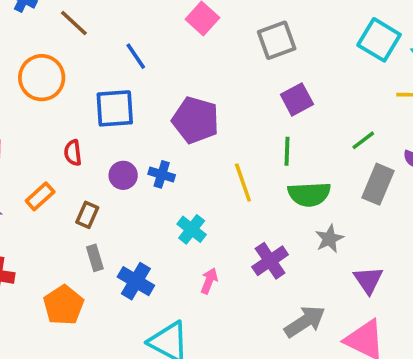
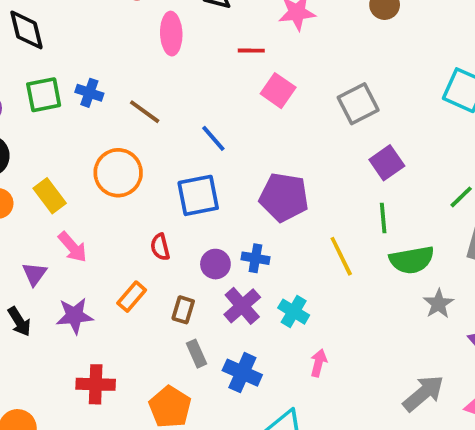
purple cross: (270, 261) -> (242, 306), moved

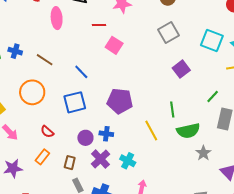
gray square: (358, 104) -> (168, 33), moved
purple square: (387, 163) -> (181, 69), moved
red semicircle: (160, 247) -> (47, 132), moved, turned -32

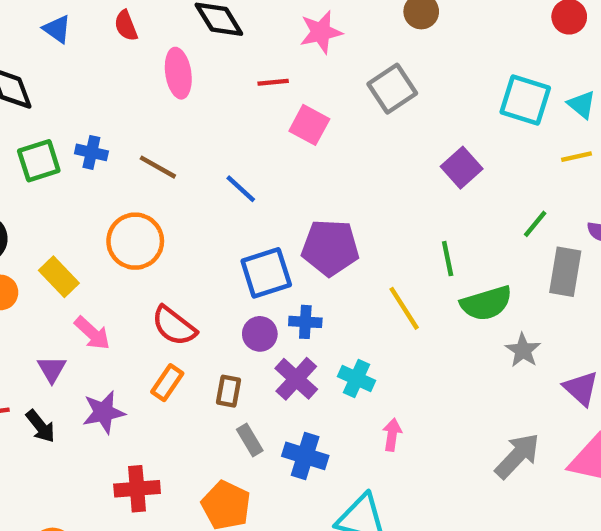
gray square: (168, 33) -> (392, 89), moved
blue square: (75, 102) -> (266, 273), moved
red semicircle: (47, 132) -> (174, 326), size x1.5

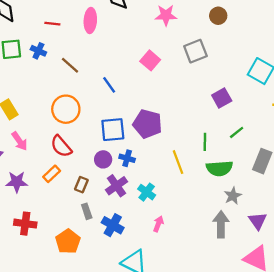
red line: (273, 82) -> (52, 24), moved
green line: (535, 224) -> (237, 132), moved
orange circle: (135, 241) -> (66, 109), moved
gray arrow: (517, 456) -> (221, 224), moved, turned -55

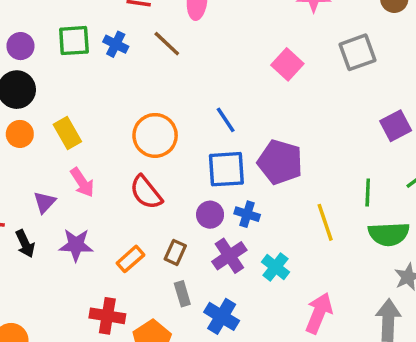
brown line: (70, 65) -> (167, 44), moved
blue line: (109, 85) -> (226, 120), moved
orange rectangle: (52, 174) -> (130, 259), moved
red cross: (25, 224) -> (107, 316), moved
pink arrow: (158, 224) -> (319, 313), moved, size x1.6

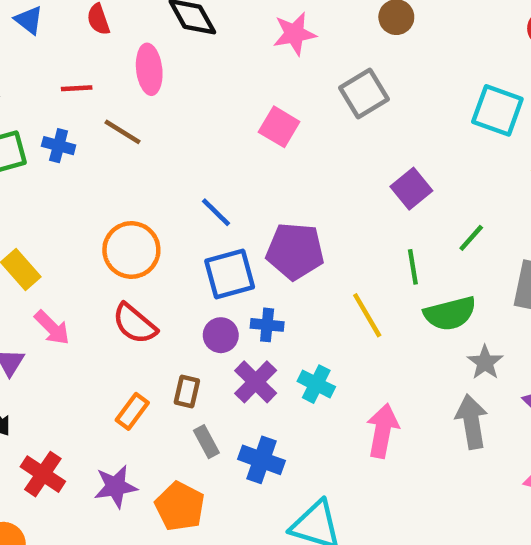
purple square: (396, 126) -> (411, 189), moved
purple star: (76, 245) -> (116, 487), moved
red cross: (107, 316) -> (43, 474), moved, turned 36

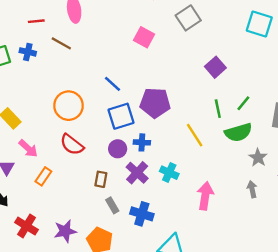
green line: (471, 238) -> (243, 103), moved
orange rectangle: (132, 411) -> (43, 176), moved
gray arrow: (472, 422) -> (252, 189), size x0.6

